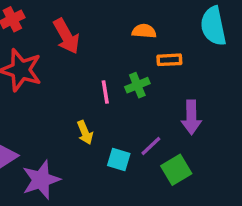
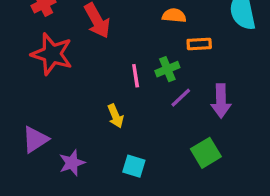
purple line: (151, 146) -> (181, 98), moved
cyan square: (119, 160) -> (134, 166), moved
purple star: (41, 180) -> (72, 163), size x0.7

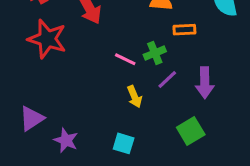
pink line: (136, 76) -> (125, 59), turned -55
yellow arrow: (115, 116) -> (135, 97), moved
purple star: (72, 163) -> (66, 140), turned -30

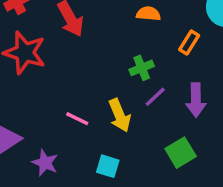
orange rectangle: (184, 30) -> (189, 42), moved, turned -55
pink line: (125, 59) -> (77, 119), moved
yellow arrow: (135, 97) -> (120, 115), size x1.4

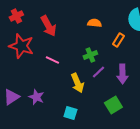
pink line: (77, 119) -> (52, 60), moved
purple star: (45, 163) -> (36, 97), moved

